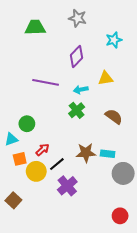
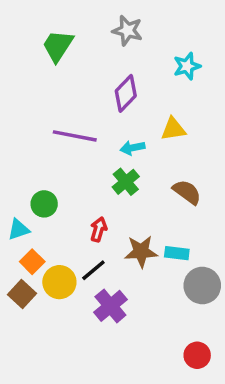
green trapezoid: (35, 28) -> (58, 46), turned -55
red arrow: (42, 150) -> (99, 229), moved, turned -32
orange square: (20, 159) -> (32, 262), turned -32
brown square: (13, 200) -> (22, 294), moved

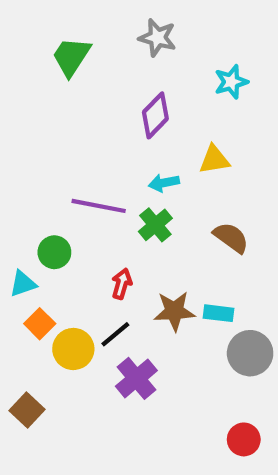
purple line: (75, 136) -> (99, 206), moved
brown square: (22, 294) -> (27, 410), moved

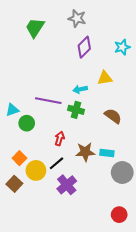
cyan star: (231, 82) -> (122, 47), moved
purple diamond: (155, 115) -> (84, 47), moved
green cross: (155, 225) -> (76, 110), turned -35
cyan triangle: (23, 284) -> (12, 110), moved
brown square: (27, 410) -> (14, 184), moved

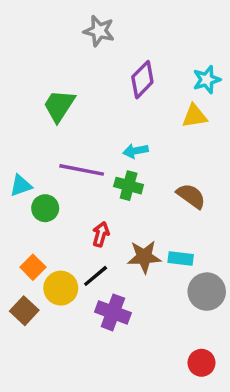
gray star: (77, 18) -> (99, 31), moved
green trapezoid: (35, 28) -> (59, 106), moved
yellow triangle: (105, 78) -> (195, 116), moved
purple cross: (67, 185) -> (113, 312), turned -30

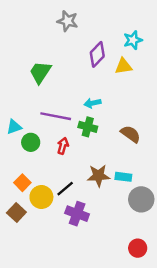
cyan star: (207, 80) -> (133, 40), moved
yellow triangle: (195, 116) -> (123, 66), moved
red arrow: (101, 234) -> (63, 146), moved

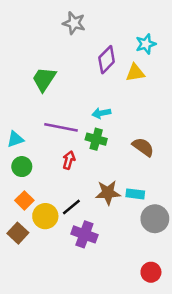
green circle: (31, 142) -> (22, 167), moved

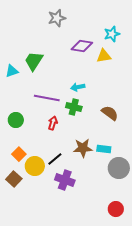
gray star: (74, 23) -> (57, 18), turned -30
purple diamond: (107, 60) -> (82, 46), turned 55
cyan triangle: (15, 139) -> (12, 71), moved
green circle: (22, 167) -> (16, 120), moved

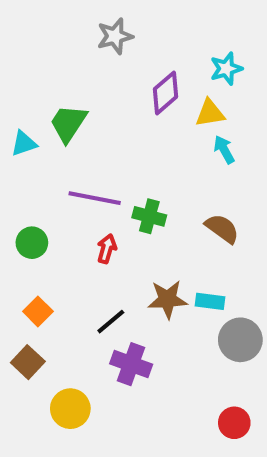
purple diamond: (82, 46) -> (165, 93), turned -50
cyan arrow: (78, 87) -> (224, 150), moved, turned 72
yellow circle: (35, 166) -> (70, 409), moved

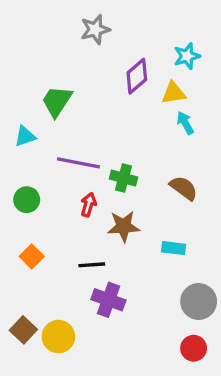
cyan triangle: (24, 144) -> (25, 136), moved
brown star: (167, 299) -> (124, 226), moved
black line: (111, 322) -> (92, 265), turned 36
gray circle: (240, 340) -> (199, 301), moved
brown square: (28, 362) -> (23, 330), moved

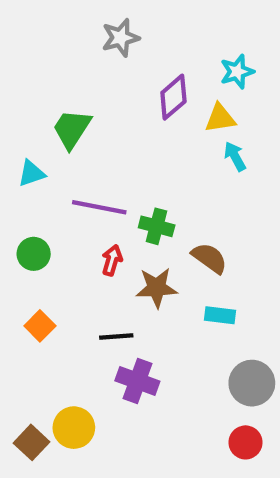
brown semicircle: (184, 188) -> (209, 258), moved
brown square: (23, 330) -> (31, 442), moved

